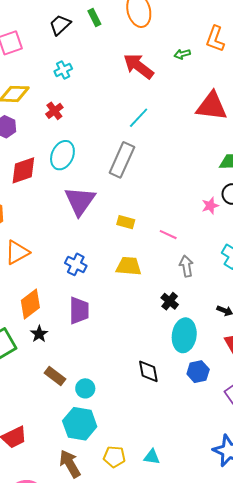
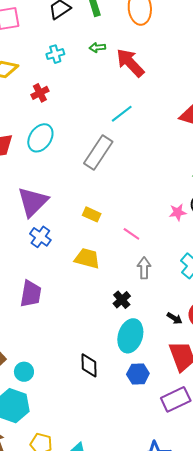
green arrow: (182, 54) -> (97, 47), moved
purple triangle: (80, 201) -> (33, 202), moved
blue cross: (76, 264) -> (40, 237), moved

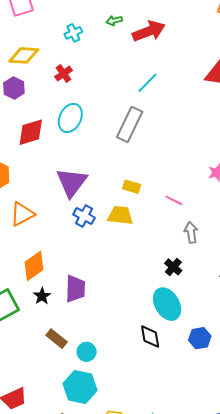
red arrow: (130, 63) -> (149, 31), turned 120
yellow trapezoid: (87, 258) -> (120, 215), moved
purple trapezoid: (31, 294) -> (75, 289), moved
cyan ellipse: (130, 336) -> (167, 304), moved, turned -40

